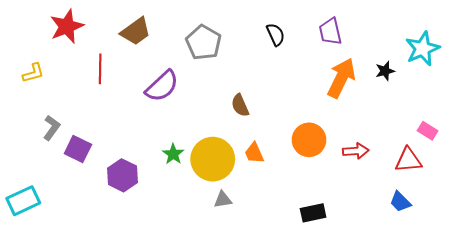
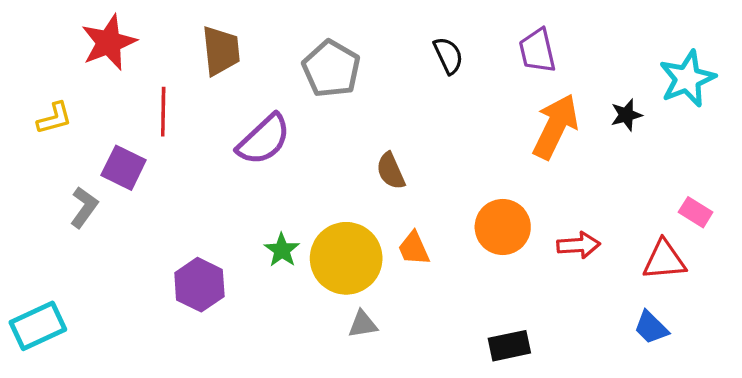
brown trapezoid: (136, 31) -> (221, 51), turned -60
purple square: (78, 149) -> (124, 168), moved

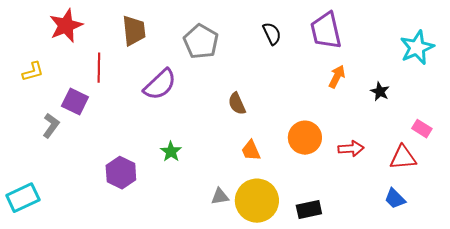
purple trapezoid: (537, 51) -> (326, 31), size x1.4
black star: (626, 115) -> (380, 92), moved, turned -30
orange arrow: (555, 126) -> (337, 77), size x0.6
yellow circle: (346, 258) -> (257, 201), moved

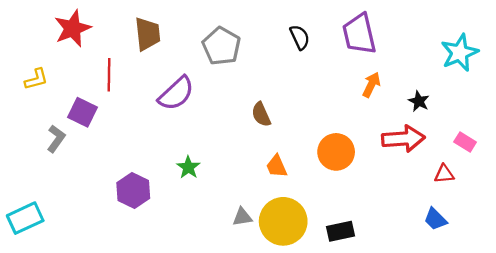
red arrow: (351, 149) -> (403, 139), moved, size x1.5
red triangle: (403, 158) -> (444, 174), size x0.7

